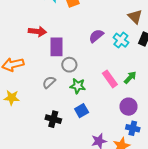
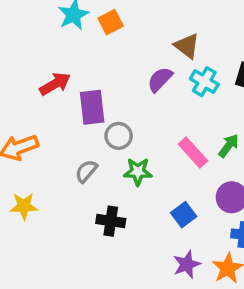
brown triangle: (135, 17) -> (187, 46), moved
red arrow: (37, 31) -> (55, 84), turned -30
blue square: (82, 111) -> (184, 215), moved
black cross: (53, 119) -> (111, 221), moved

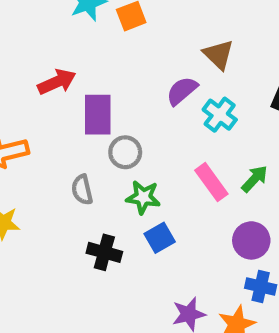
cyan cross: (204, 82) -> (220, 115), moved
gray semicircle: (86, 171) -> (82, 190), turned -60
blue square: (184, 215) -> (160, 238), moved

